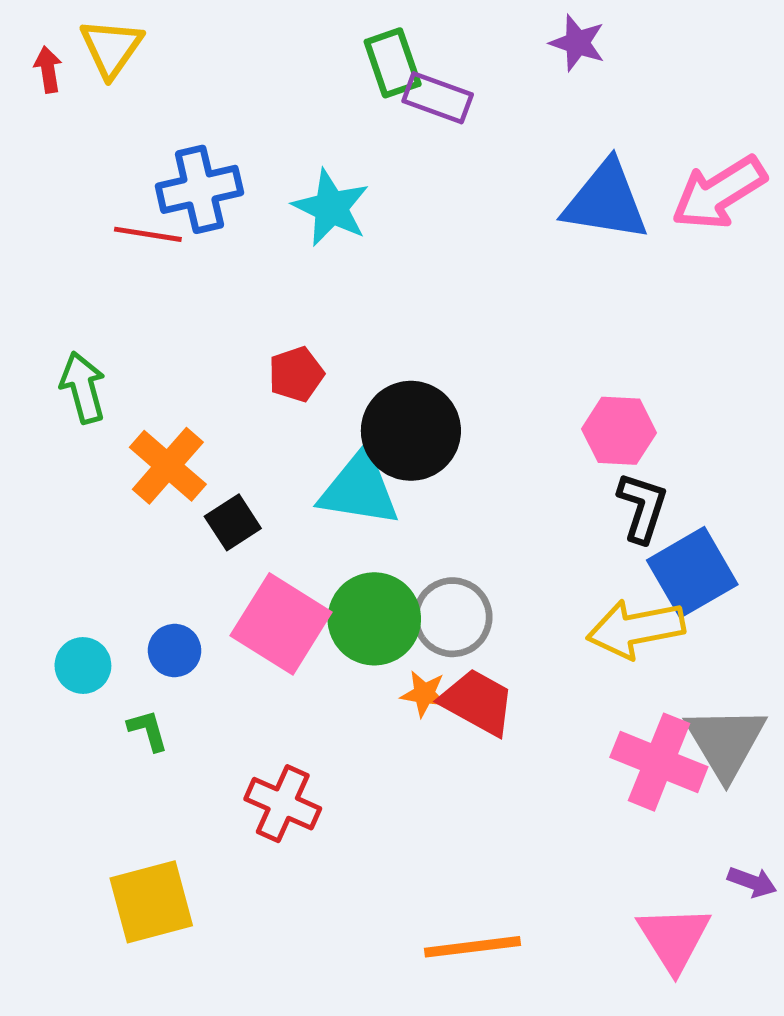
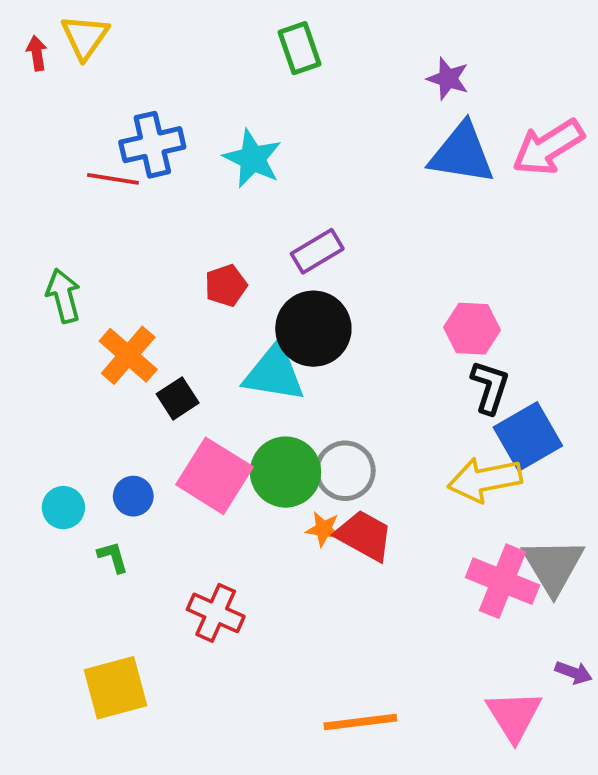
purple star: (577, 43) -> (448, 79), moved
purple rectangle: (438, 98) -> (317, 251), moved, turned -51

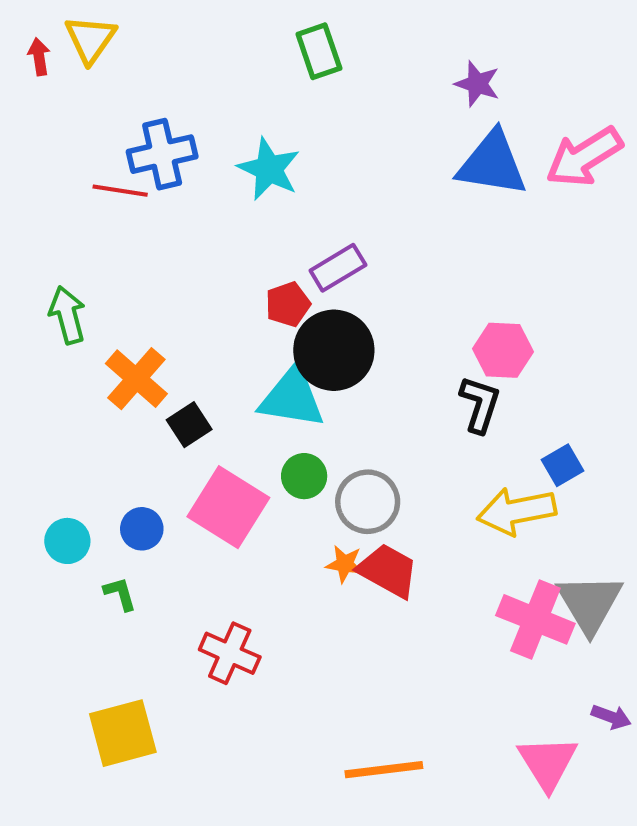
red pentagon: (226, 285) -> (288, 304), moved
black L-shape: (490, 387) -> (480, 404), moved
blue square: (528, 436) -> (562, 465), size x0.6
green circle: (285, 472) -> (304, 476), moved, size x0.6

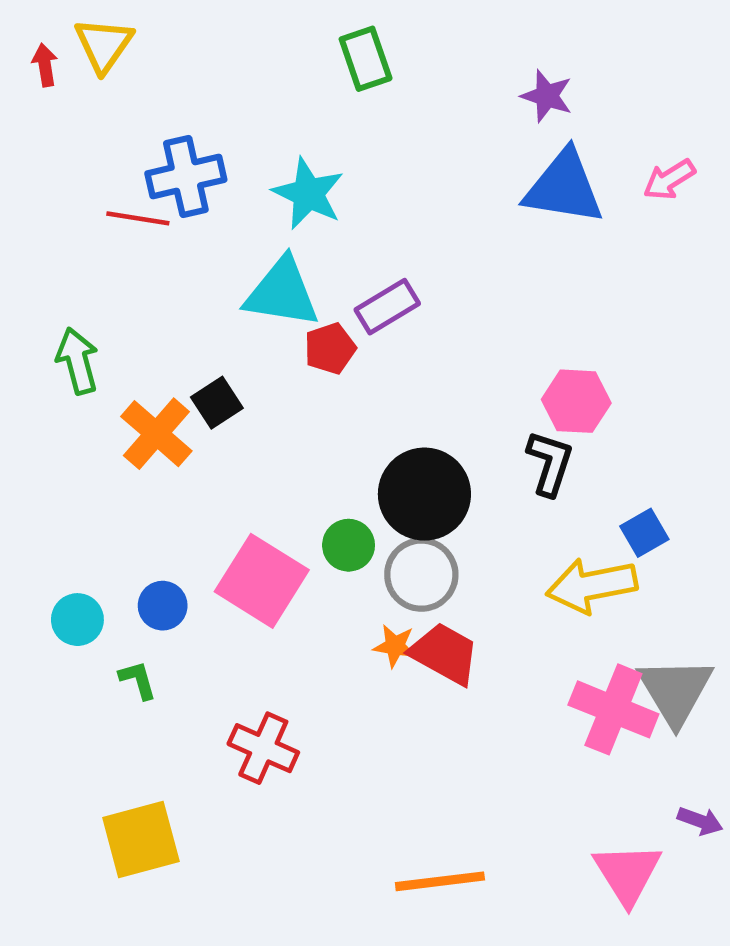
pink arrow: (584, 157) -> (669, 180), size x0.6
black circle: (334, 350) -> (424, 494), moved
cyan triangle: (292, 398) -> (282, 293), moved
black square: (189, 425) -> (217, 403), moved

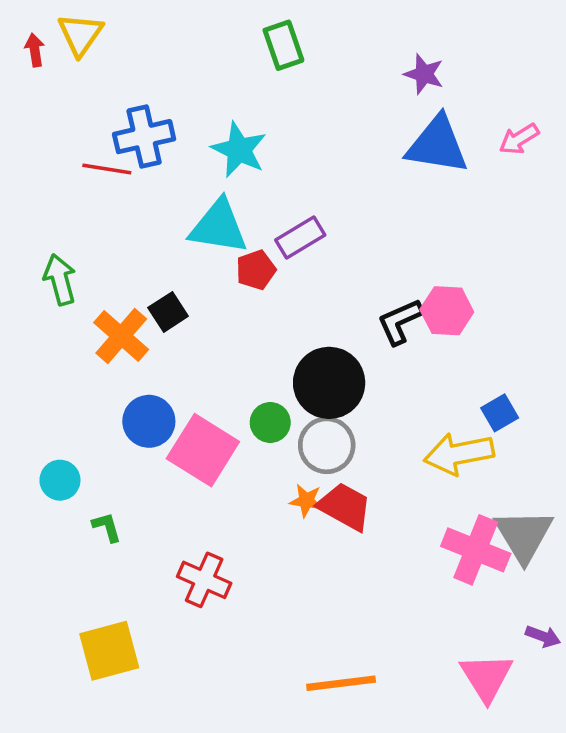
black L-shape: (550, 463) -> (400, 322), moved, turned -132
blue circle: (163, 606) -> (149, 421), moved, size x1.4

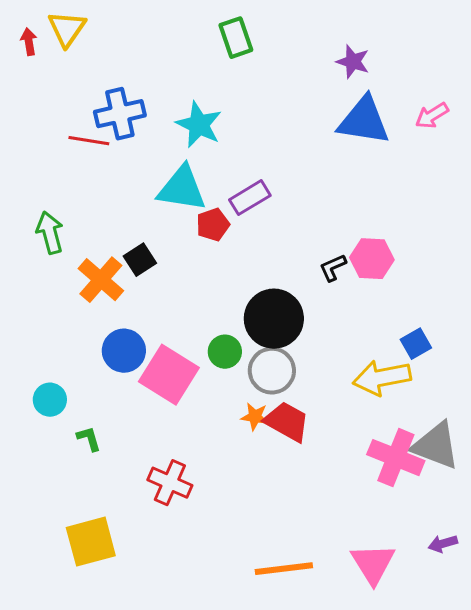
black L-shape: (400, 322) -> (333, 268), size x0.7
gray triangle: (524, 535) -> (436, 446), turned -38
purple arrow: (543, 636) -> (443, 544), moved, turned 144
pink triangle: (486, 677) -> (373, 564), moved

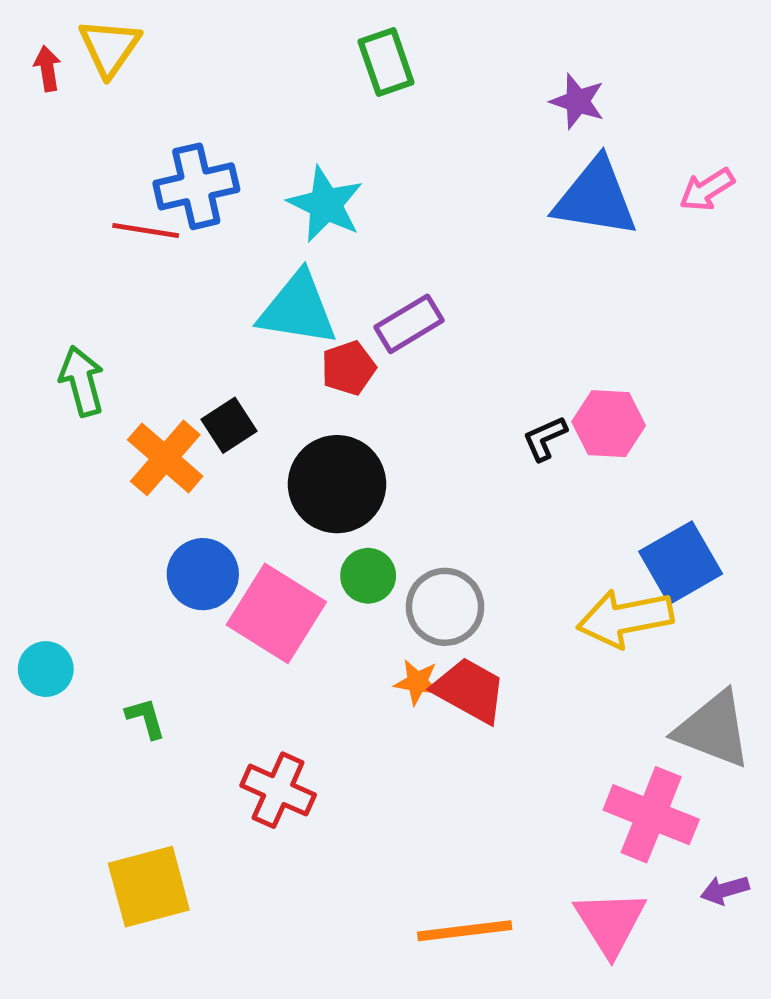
black circle: (274, 319) -> (337, 484), moved
blue square: (416, 344) -> (681, 563), size x1.6
cyan circle: (50, 400) -> (46, 669), moved
pink cross: (396, 458) -> (651, 815), moved

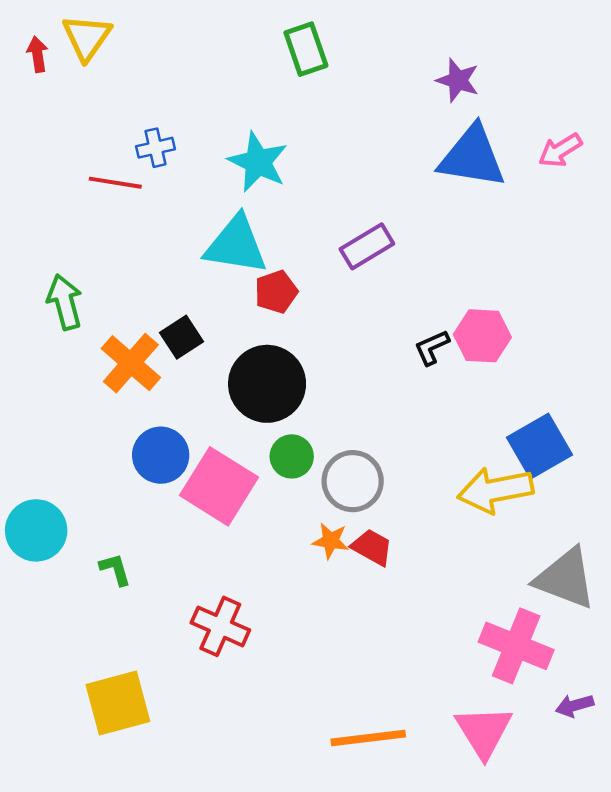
blue cross: (196, 186) -> (155, 148), size x0.6
purple rectangle: (409, 324) -> (367, 246), moved
cyan circle: (46, 669) -> (36, 530), size x1.4
red trapezoid: (470, 690) -> (372, 547), size x0.7

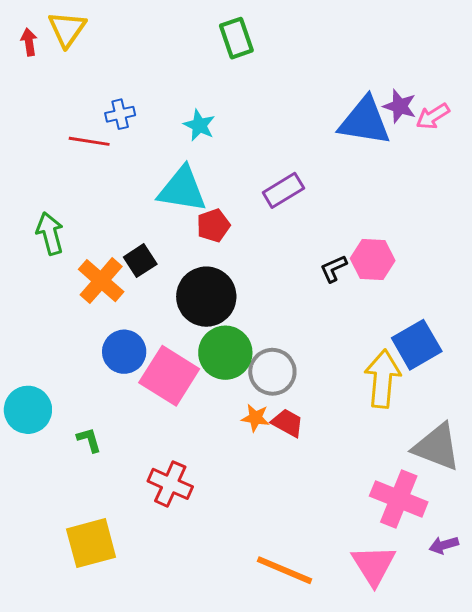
purple star: (458, 80) -> (400, 106), moved
cyan star: (258, 162) -> (199, 125), size x0.7
green circle: (292, 456) -> (225, 353), size x1.6
yellow arrow: (495, 490) -> (383, 379), turned 106
orange line: (368, 738) -> (284, 570), turned 30

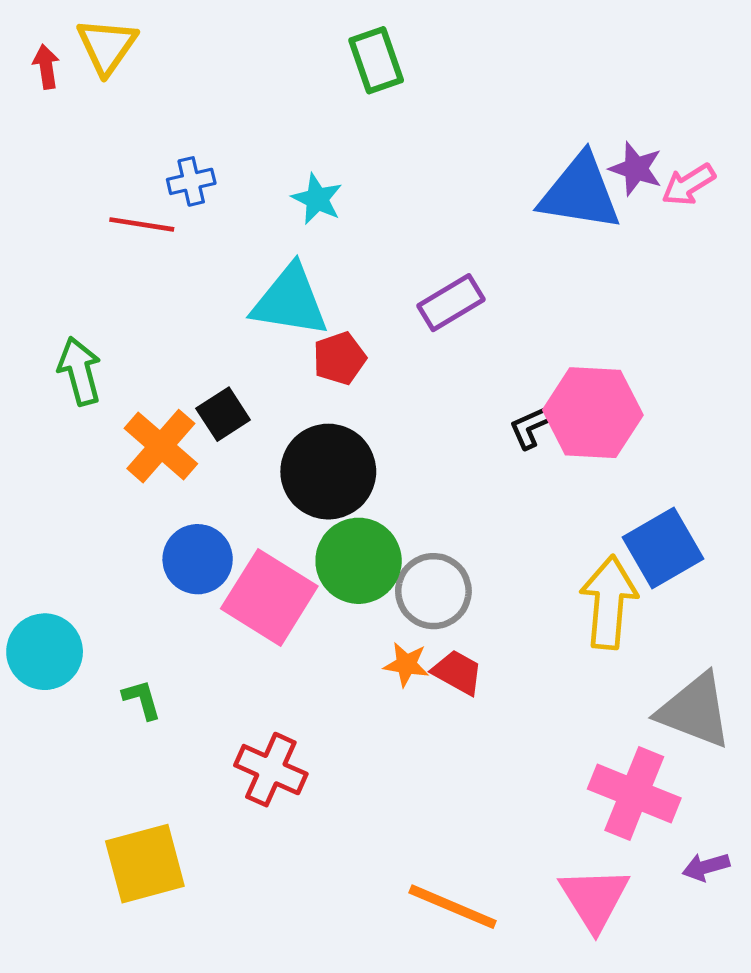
pink hexagon: (373, 260) -> (593, 413), size x1.4

